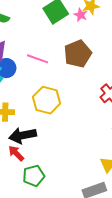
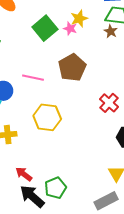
black arrow: (23, 135) -> (32, 196), moved, turned 60
green pentagon: (34, 176) -> (55, 188), moved

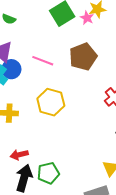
red arrow: (24, 174) -> (19, 155), turned -60
black arrow: (32, 196) -> (24, 178), turned 56

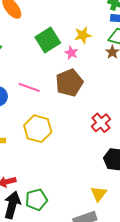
pink star: (87, 18) -> (71, 53), moved

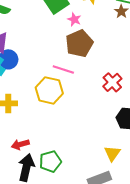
pink star: (71, 53) -> (74, 19), moved
pink line: (29, 87) -> (63, 69), moved

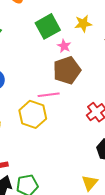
pink line: (63, 69) -> (49, 95), turned -30

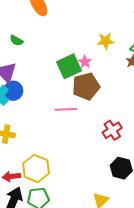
green square: (48, 26) -> (69, 66), moved
yellow hexagon: (33, 114) -> (36, 168), moved

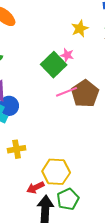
brown pentagon: (86, 86) -> (85, 94), moved
pink line: (66, 109) -> (66, 92), moved

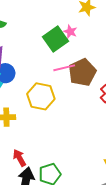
yellow hexagon: (56, 172) -> (41, 96), moved
red arrow: (35, 188) -> (19, 158), turned 78

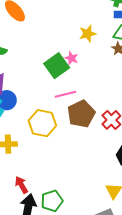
brown pentagon: (82, 72) -> (81, 114), moved

